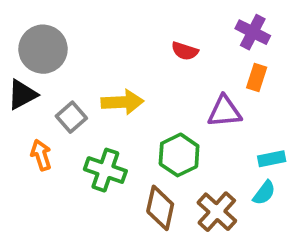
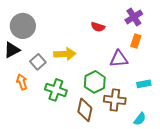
purple cross: (253, 32) -> (134, 17), turned 30
cyan semicircle: (264, 193) -> (140, 119), moved
brown cross: (217, 212) -> (115, 100), moved, turned -35

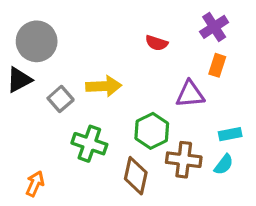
orange arrow: (22, 82) -> (35, 184), moved, turned 42
cyan semicircle: (140, 119) -> (224, 164), moved

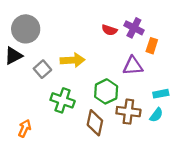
purple cross: (214, 27) -> (134, 28), moved, turned -30

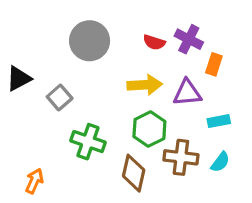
gray circle: (26, 29) -> (90, 41), moved
yellow arrow: (73, 60) -> (145, 85), moved
cyan rectangle: (161, 94) -> (219, 121), moved

